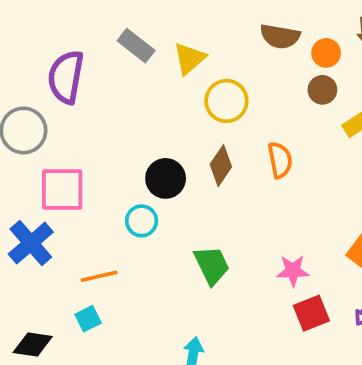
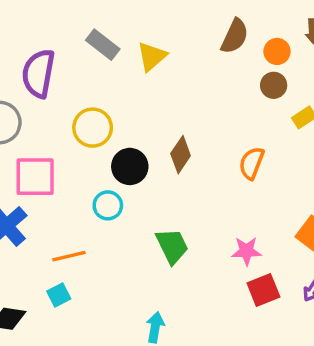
brown semicircle: (280, 36) -> (235, 36), turned -75
yellow circle: (226, 101) -> (93, 128), moved
orange semicircle: (280, 160) -> (252, 163), moved, turned -148

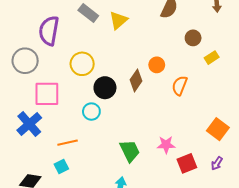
orange circle: (277, 51) -> (157, 65), moved
green trapezoid: (172, 246) -> (130, 151), moved
pink star: (247, 251) -> (166, 145), moved

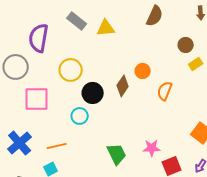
yellow triangle: (118, 20) -> (106, 28), turned 36
brown circle: (193, 38) -> (186, 45), moved
blue cross: (29, 124) -> (20, 143), moved

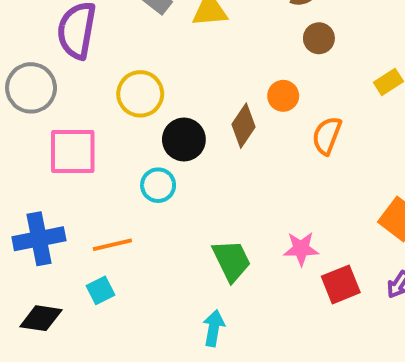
brown circle: (186, 45) -> (319, 38), moved
blue cross: (20, 143) -> (39, 239), turned 30

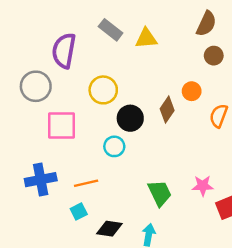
black diamond: (41, 318) -> (109, 229), moved

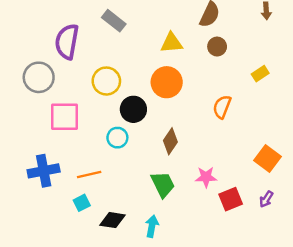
yellow triangle: (146, 38) -> (172, 43), moved
orange circle: (192, 91) -> (167, 82), moved, size x1.6
brown diamond: (167, 110) -> (170, 141), moved

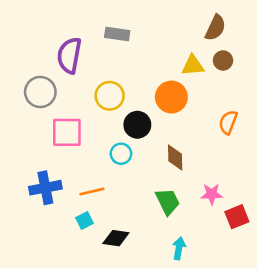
gray rectangle: (114, 21) -> (117, 34), turned -30
yellow triangle: (172, 43) -> (193, 66), moved
brown diamond: (170, 141) -> (175, 157), turned -35
cyan arrow: (152, 226) -> (179, 248), moved

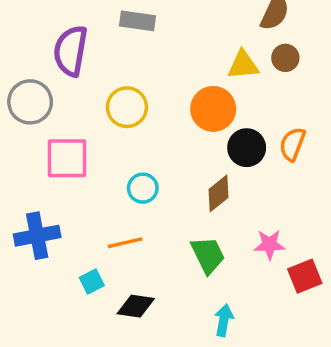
black circle: (137, 125) -> (247, 148), moved
brown diamond: (175, 157) -> (218, 193), turned 52
orange line: (92, 192) -> (125, 243), moved

